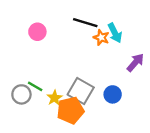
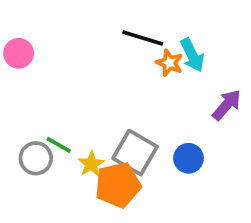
pink circle: (37, 32) -> (19, 53), moved

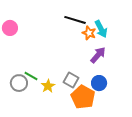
purple arrow: (227, 105) -> (98, 55), moved
gray square: (135, 153) -> (71, 80), size x0.7
orange pentagon: (118, 185) -> (83, 97), moved, turned -30

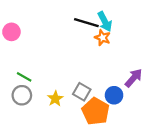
cyan arrow: (101, 29) -> (105, 21), moved
purple arrow: (98, 55) -> (134, 78), moved
green line: (31, 76) -> (24, 77), moved

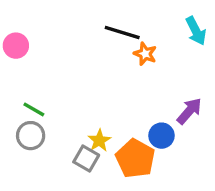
cyan arrow: (105, 21) -> (196, 31), moved
gray square: (82, 92) -> (86, 159), moved
yellow star: (55, 99) -> (99, 141), moved

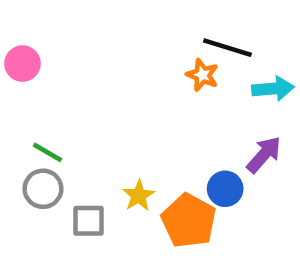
cyan arrow: (196, 31) -> (273, 89), moved, turned -68
black line: (122, 32) -> (227, 48), moved
gray square: (86, 159) -> (89, 221), moved, turned -30

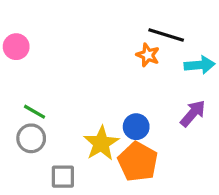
blue circle: (225, 189) -> (136, 127), moved
yellow star: (139, 196) -> (101, 143), size x1.5
gray square: (89, 221) -> (63, 177), moved

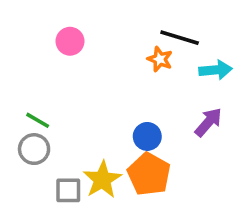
pink circle: (16, 47) -> (70, 41), moved
yellow star: (101, 143) -> (102, 180), moved

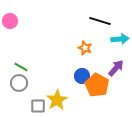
pink circle: (70, 41) -> (10, 21), moved
orange star: (160, 59) -> (85, 48), moved
orange pentagon: (149, 174) -> (97, 85), moved

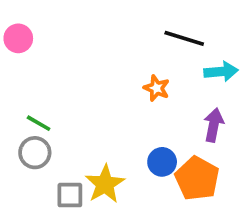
purple arrow: (116, 68) -> (214, 125), turned -30
blue circle: (82, 76) -> (162, 162), moved
orange pentagon: (97, 85) -> (197, 178), moved

